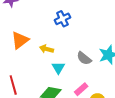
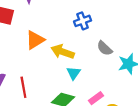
yellow arrow: (47, 49) -> (63, 52), size x1.5
gray semicircle: (84, 58) -> (105, 48), moved

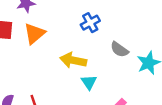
orange triangle: (35, 40) -> (34, 34), moved

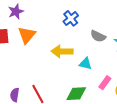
cyan triangle: (89, 82) -> (85, 64), moved, turned -32

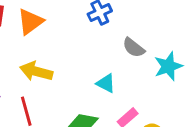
yellow arrow: (62, 51) -> (36, 71), moved

